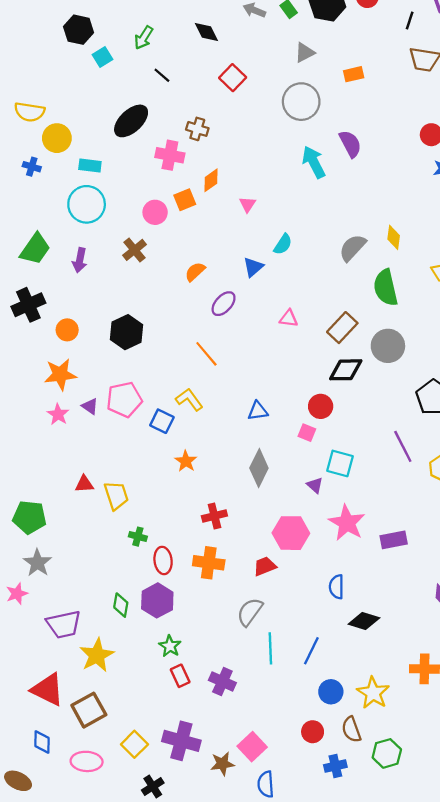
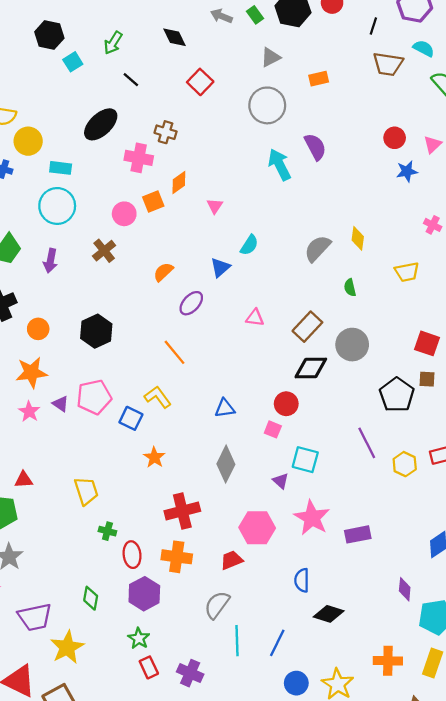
green semicircle: (386, 288) -> (350, 288), size x0.5
red triangle: (84, 484) -> (24, 480), moved
red cross: (214, 516) -> (182, 511), size x1.4
purple hexagon: (157, 600) -> (144, 594), moved

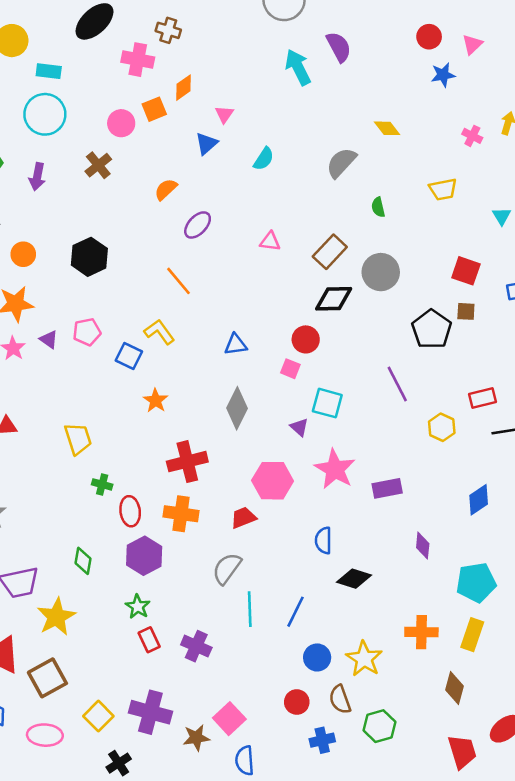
yellow diamond: (358, 238) -> (387, 128), moved, turned -45
blue triangle: (220, 267) -> (206, 144), moved
pink pentagon: (94, 397) -> (87, 332), size x0.7
yellow hexagon: (405, 464) -> (442, 427), moved
purple diamond: (405, 589) -> (423, 546), moved

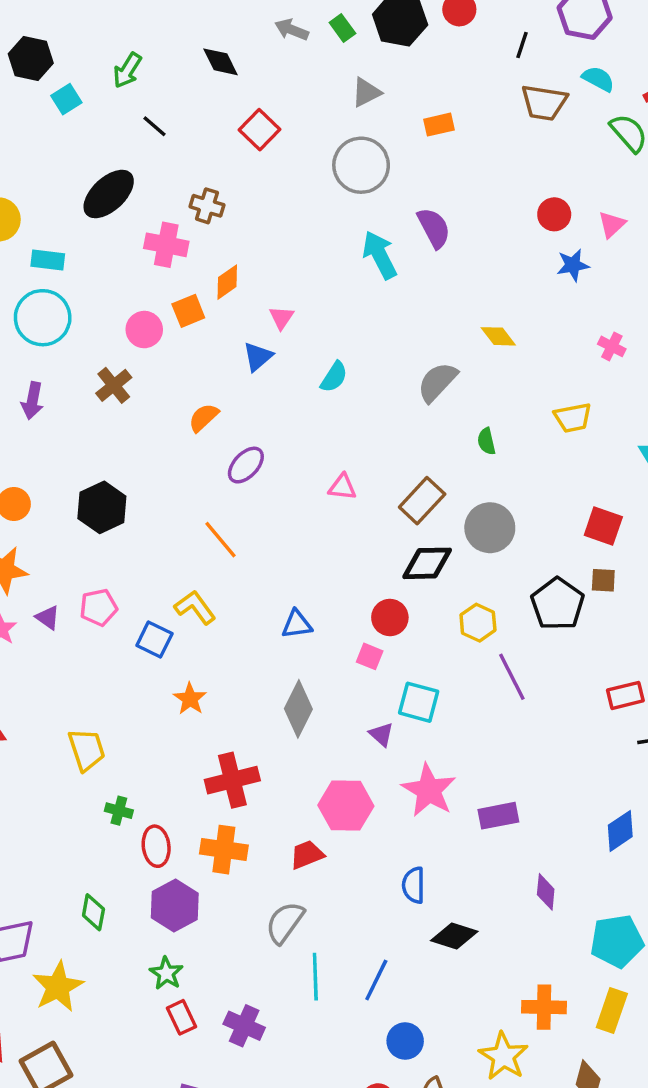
yellow hexagon: (442, 427) -> (478, 623), moved
yellow star: (364, 659) -> (503, 1056), moved

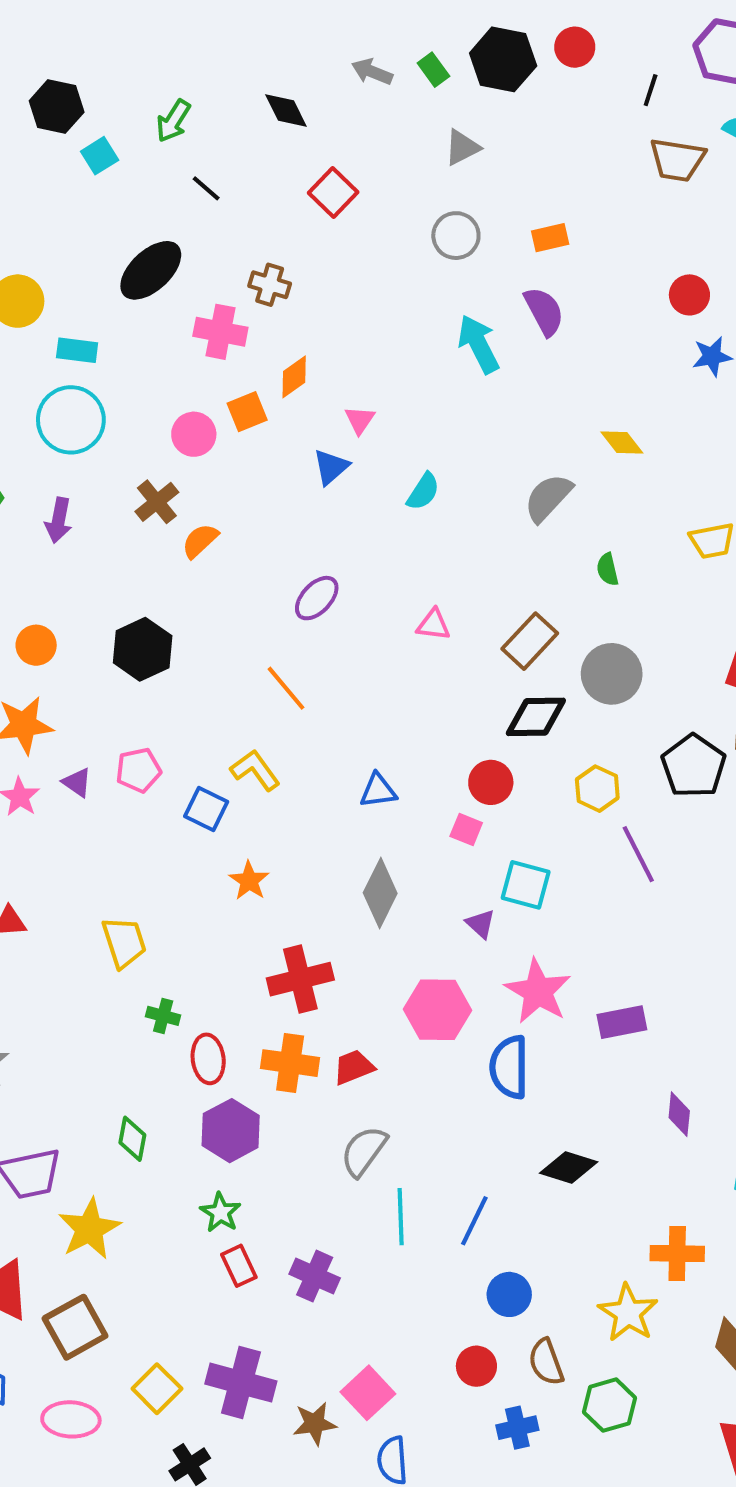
orange rectangle: (439, 125) -> (550, 238), moved
gray circle: (361, 165) -> (456, 236), size x0.7
orange semicircle: (204, 418) -> (200, 541), moved
red trapezoid: (307, 855) -> (354, 1067), moved
blue semicircle: (414, 885) -> (509, 1067), moved, size x1.4

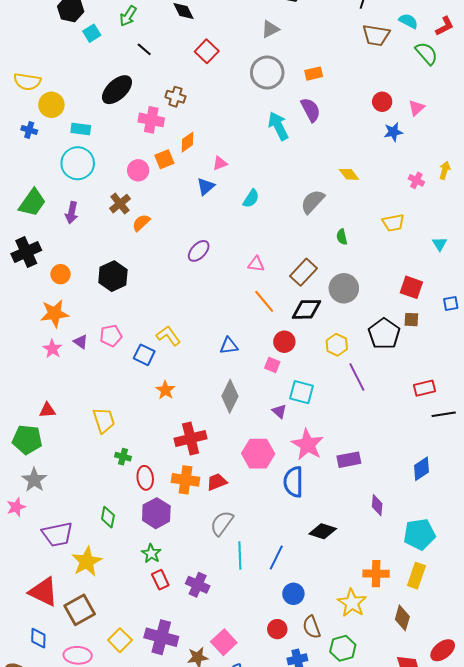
gray circle: (456, 236) -> (267, 73), size x1.4
pink triangle: (360, 420) -> (220, 163), turned 35
orange line: (286, 688) -> (264, 301), moved

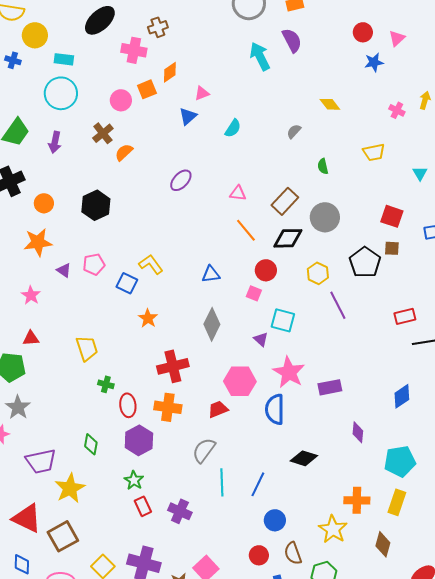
brown cross: (175, 97) -> (158, 27), turned -36
gray semicircle: (313, 202) -> (294, 131), size x0.6
pink star: (52, 349) -> (31, 295), moved
red trapezoid: (217, 482) -> (218, 409), moved

